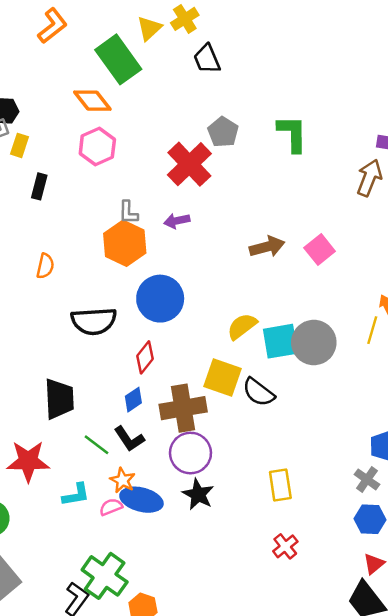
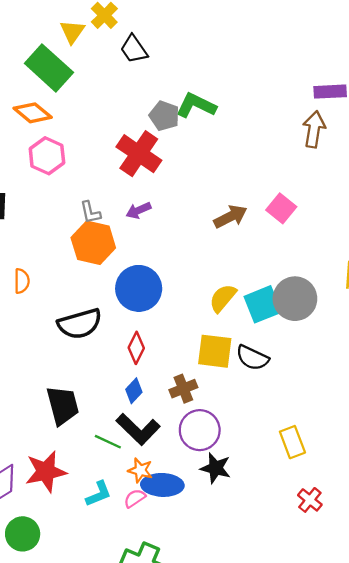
green L-shape: (292, 134) -> (196, 105), moved, turned -51
brown cross: (183, 408) -> (183, 389), size x0.6
black L-shape: (129, 439) -> (138, 429), size x1.4

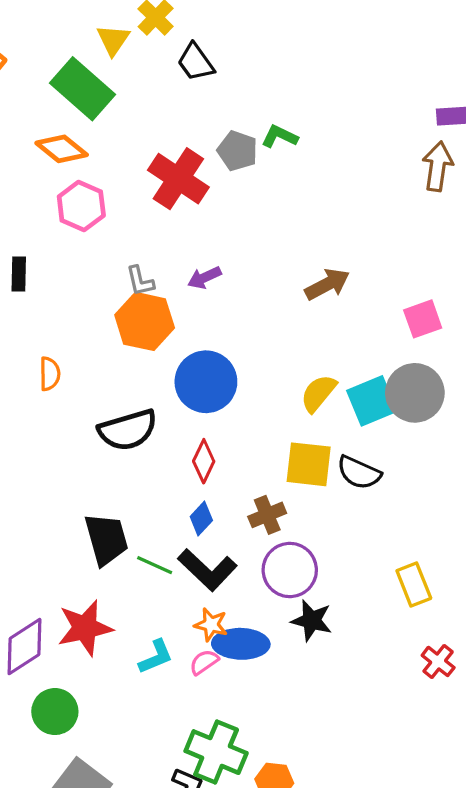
green L-shape: (196, 105) -> (280, 136), size x0.7
red cross: (139, 154) -> (178, 179), moved
pink square: (281, 208) -> (423, 319), moved, turned 32
green line: (108, 442) -> (155, 565), moved

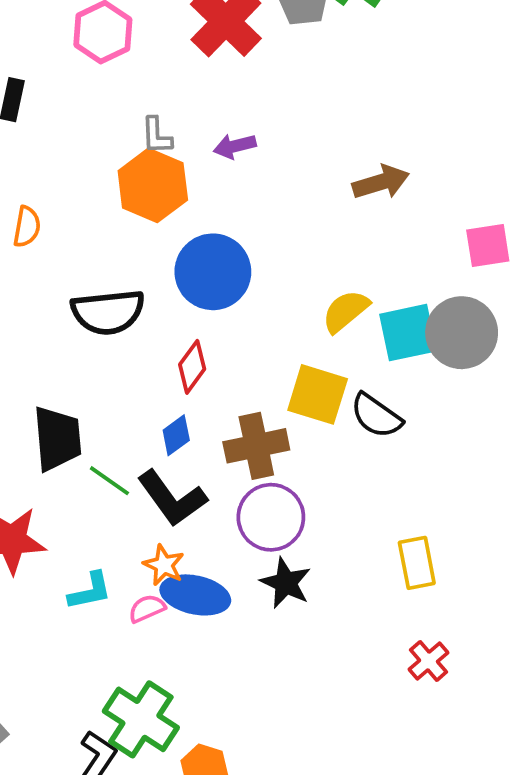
brown cross: (267, 515) -> (256, 446), size x1.4

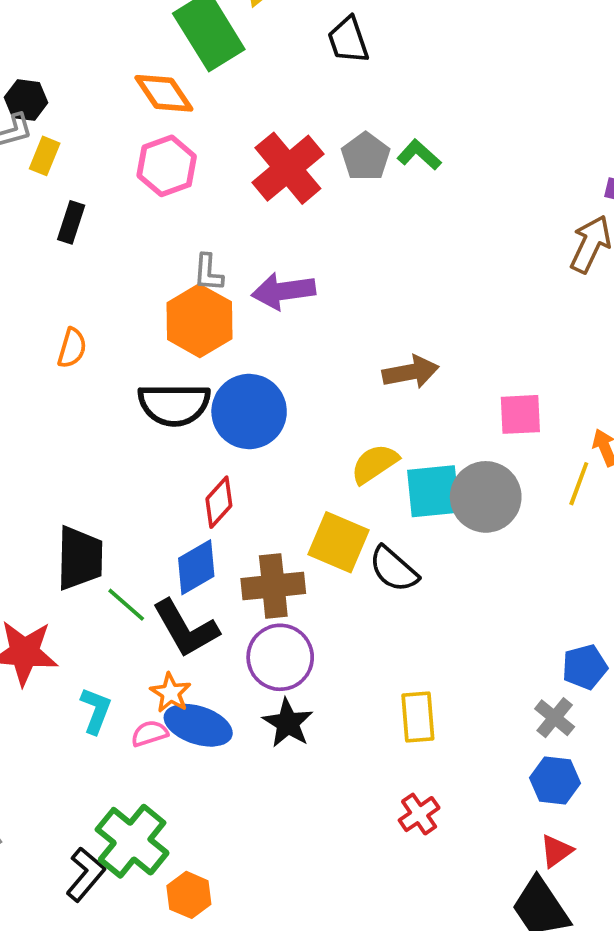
purple arrow: (235, 146) -> (284, 291), size x1.5
brown arrow: (381, 182) -> (411, 372), moved
black semicircle: (108, 312) -> (174, 404), moved
blue diamond: (176, 435) -> (196, 567), size x1.4
cyan L-shape: (90, 591) -> (96, 711), turned -63

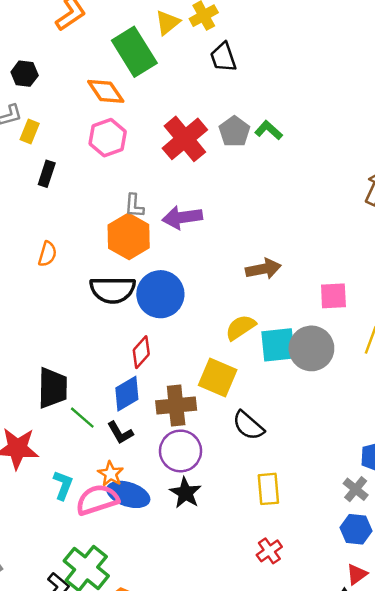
black hexagon: (26, 100) -> (25, 74), moved
black semicircle: (394, 569) -> (248, 425), moved
black L-shape: (186, 628) -> (120, 433), size x0.6
pink semicircle: (149, 733) -> (97, 500), size x1.8

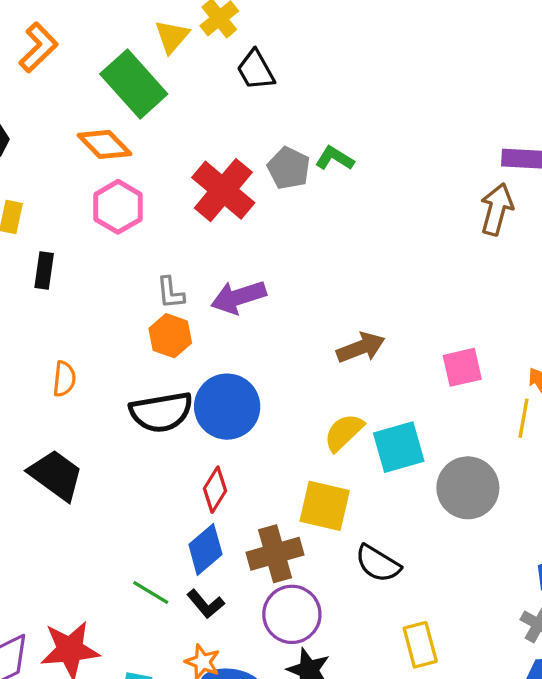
orange hexagon: (129, 236) -> (170, 336), size x0.7
gray circle: (311, 348) -> (468, 488), moved
black trapezoid: (53, 388) -> (56, 475), moved, turned -45

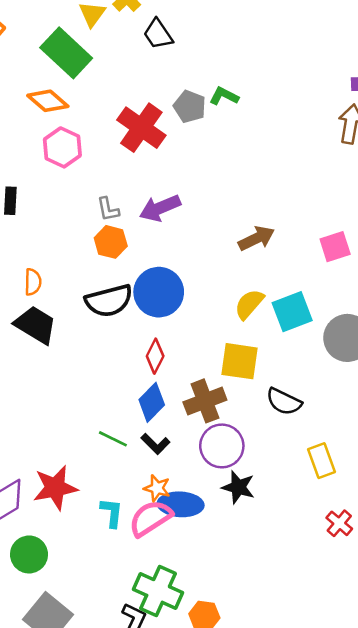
black trapezoid: (56, 475) -> (36, 325), moved

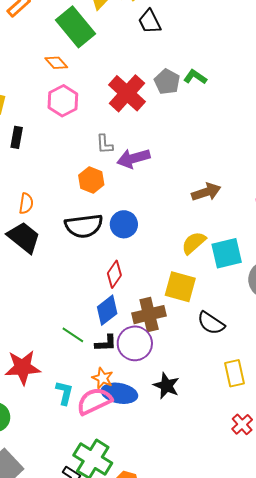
orange diamond: (48, 101) -> (56, 63), size x0.7
gray L-shape: (108, 209) -> (105, 144), moved
blue circle: (159, 292) -> (124, 224), size x0.7
black L-shape: (155, 444) -> (106, 343), turned -55
purple circle: (222, 446) -> (135, 343), moved

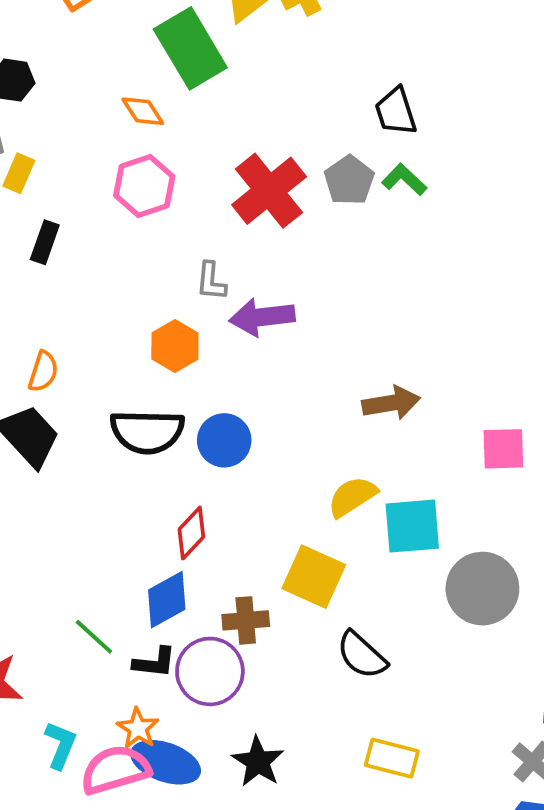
black trapezoid: (150, 22) -> (396, 111), moved
brown cross: (149, 315) -> (246, 620), size x0.7
yellow rectangle: (235, 373) -> (392, 758), turned -72

